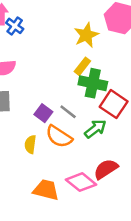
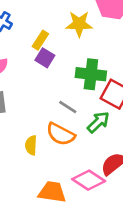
yellow star: (86, 35) -> (79, 24), turned 30
yellow rectangle: (82, 66) -> (40, 40), moved
purple square: (43, 113) -> (45, 58), moved

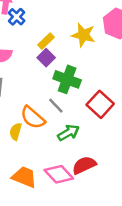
green cross: (91, 74) -> (67, 79), moved
green arrow: (98, 122) -> (68, 133), moved
orange semicircle: (61, 134) -> (33, 118), moved

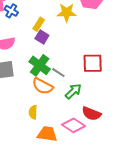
green cross: (67, 79) -> (40, 65), moved, turned 30
red square: (100, 104) -> (93, 63), turned -30
yellow semicircle: (16, 132) -> (33, 112), moved
red semicircle: (84, 165) -> (91, 114), turned -120

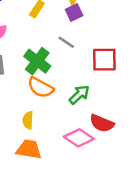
purple square: (42, 37) -> (74, 12), moved, turned 32
gray line: (58, 73) -> (66, 42), moved
orange trapezoid: (47, 134) -> (29, 149), moved

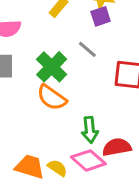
green arrow: (79, 95) -> (90, 130), moved, turned 120
yellow semicircle: (28, 120) -> (57, 168), moved, turned 114
red semicircle: (102, 123) -> (117, 147), turned 140

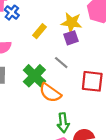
orange semicircle: (52, 98) -> (50, 93), moved

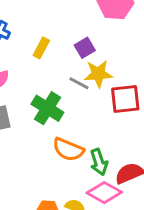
yellow star: (72, 23) -> (98, 74), moved
orange semicircle: (50, 93) -> (68, 149), moved

